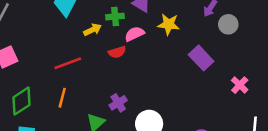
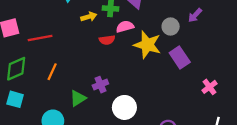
yellow star: (169, 24) -> (147, 45), moved, size x1.4
gray circle: (228, 24) -> (171, 26), moved
red line: (68, 63) -> (40, 38), moved

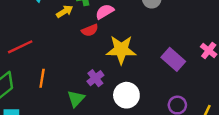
yellow star: (147, 45) -> (121, 50), moved
purple rectangle: (180, 57) -> (173, 59), moved

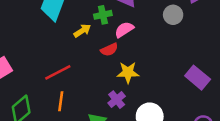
red line: (20, 47) -> (58, 72), moved
yellow star: (121, 50) -> (128, 72), moved, size x0.7

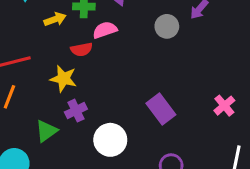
yellow star: (128, 72) -> (63, 79), moved
purple rectangle: (198, 78) -> (161, 109), moved

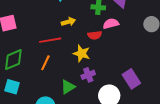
yellow arrow: (55, 19) -> (68, 22), moved
purple rectangle: (161, 109) -> (131, 79), moved

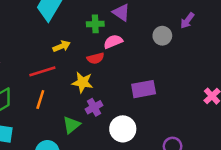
purple rectangle: (131, 79) -> (144, 89), moved, turned -60

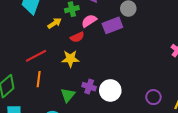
yellow arrow: (62, 46) -> (55, 23), moved
purple rectangle: (144, 89) -> (112, 25), moved
purple cross: (94, 107) -> (89, 87), moved, turned -32

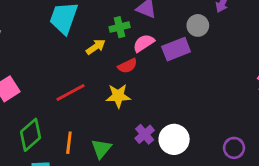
orange line: (39, 79) -> (69, 143), moved
purple cross: (89, 87) -> (145, 134), turned 32
green triangle: (68, 95) -> (101, 149), moved

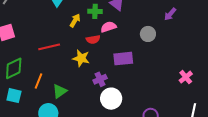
gray circle: (198, 25) -> (148, 34), moved
yellow arrow: (96, 47) -> (75, 20), turned -40
purple rectangle: (176, 49) -> (123, 59), moved
purple cross: (145, 134) -> (100, 79), moved

